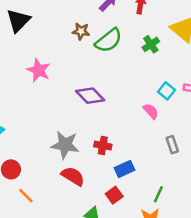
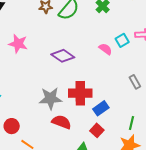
cyan square: (167, 91) -> (122, 40), turned 32
pink semicircle: (151, 111) -> (105, 49), moved
red cross: (103, 145) -> (80, 93), size x1.6

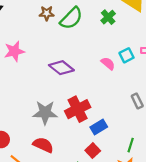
pink star: (18, 44) -> (14, 51), turned -30
red cross: (80, 93) -> (78, 109), turned -30
red semicircle: (61, 122) -> (43, 145), moved

